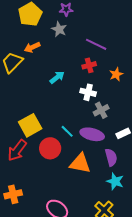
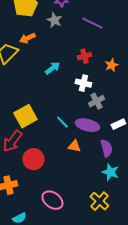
purple line: (96, 44) -> (92, 23), moved
red circle: (50, 148) -> (33, 159), moved
orange triangle: (80, 163) -> (74, 146), moved, size x0.6

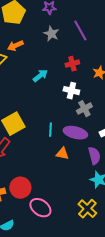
gray star: (54, 20) -> (51, 34), moved
purple line: (92, 23) -> (80, 31), turned 35
cyan line: (62, 122) -> (50, 130), turned 48
red circle: (33, 159) -> (20, 188), moved

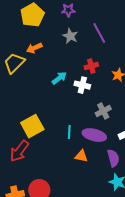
white cross: (71, 91) -> (82, 85), moved

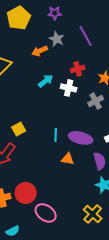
orange arrow: (34, 48) -> (40, 51), moved
gray cross: (103, 111) -> (96, 101), moved
yellow square: (32, 126) -> (19, 129), size x0.6

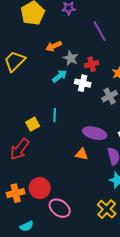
gray star: (57, 39) -> (71, 58), moved
cyan line: (56, 135) -> (55, 115), moved

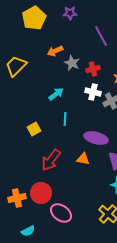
cyan arrow: (60, 76) -> (56, 94), moved
white cross: (83, 83) -> (93, 92), moved
cyan line: (55, 115) -> (65, 119), moved
red arrow: (20, 149) -> (51, 160), moved

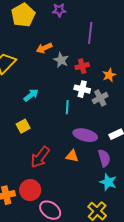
purple line: (101, 36) -> (90, 33), turned 35
cyan arrow: (56, 94) -> (31, 95), moved
cyan line: (65, 119) -> (67, 107), moved

